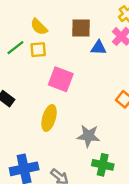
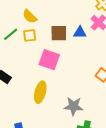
brown square: (81, 28) -> (59, 33), moved

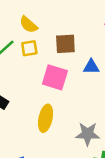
blue triangle: (80, 32) -> (91, 67), moved

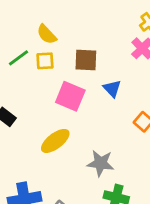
blue triangle: (91, 67) -> (112, 88), turned 42
yellow ellipse: (46, 118) -> (55, 141), turned 35

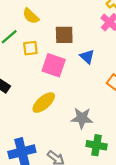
yellow square: (45, 61) -> (30, 48), moved

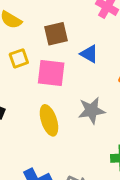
yellow ellipse: (44, 103) -> (49, 120), turned -55
gray star: (82, 118) -> (91, 110), moved

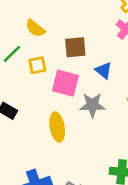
gray star: (91, 110) -> (92, 105), moved

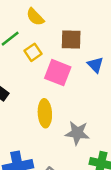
yellow square: (37, 65) -> (33, 52), turned -30
gray star: (92, 105) -> (77, 133), moved

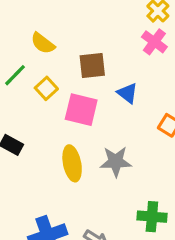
gray star: (77, 133) -> (116, 162), moved

